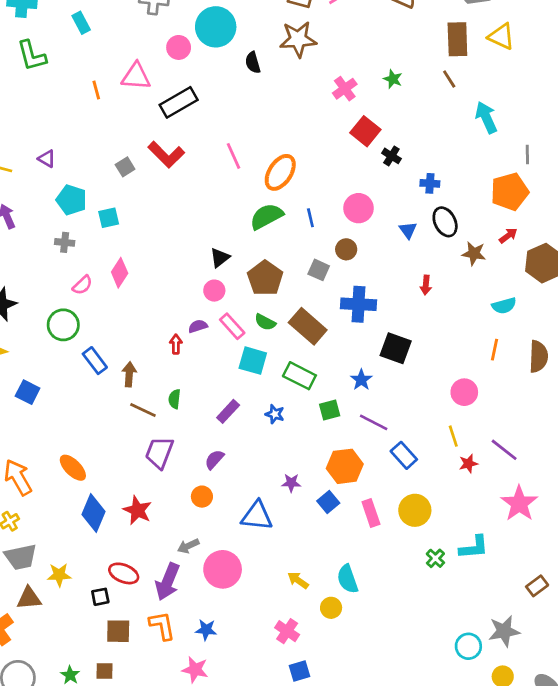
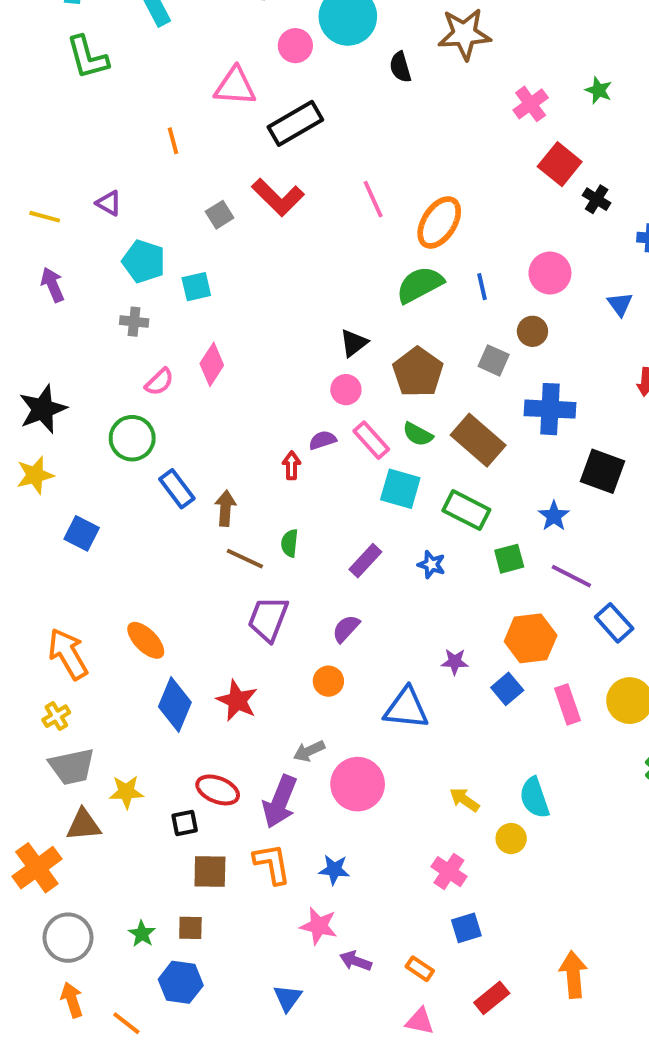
orange line: (96, 90) -> (173, 141), moved

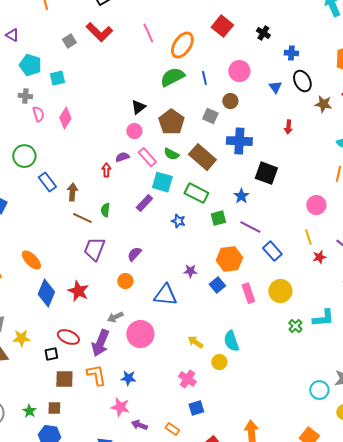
red square: (560, 164) -> (222, 26), moved
pink semicircle: (159, 382) -> (38, 114), moved, turned -63
purple rectangle: (365, 561) -> (144, 203), moved

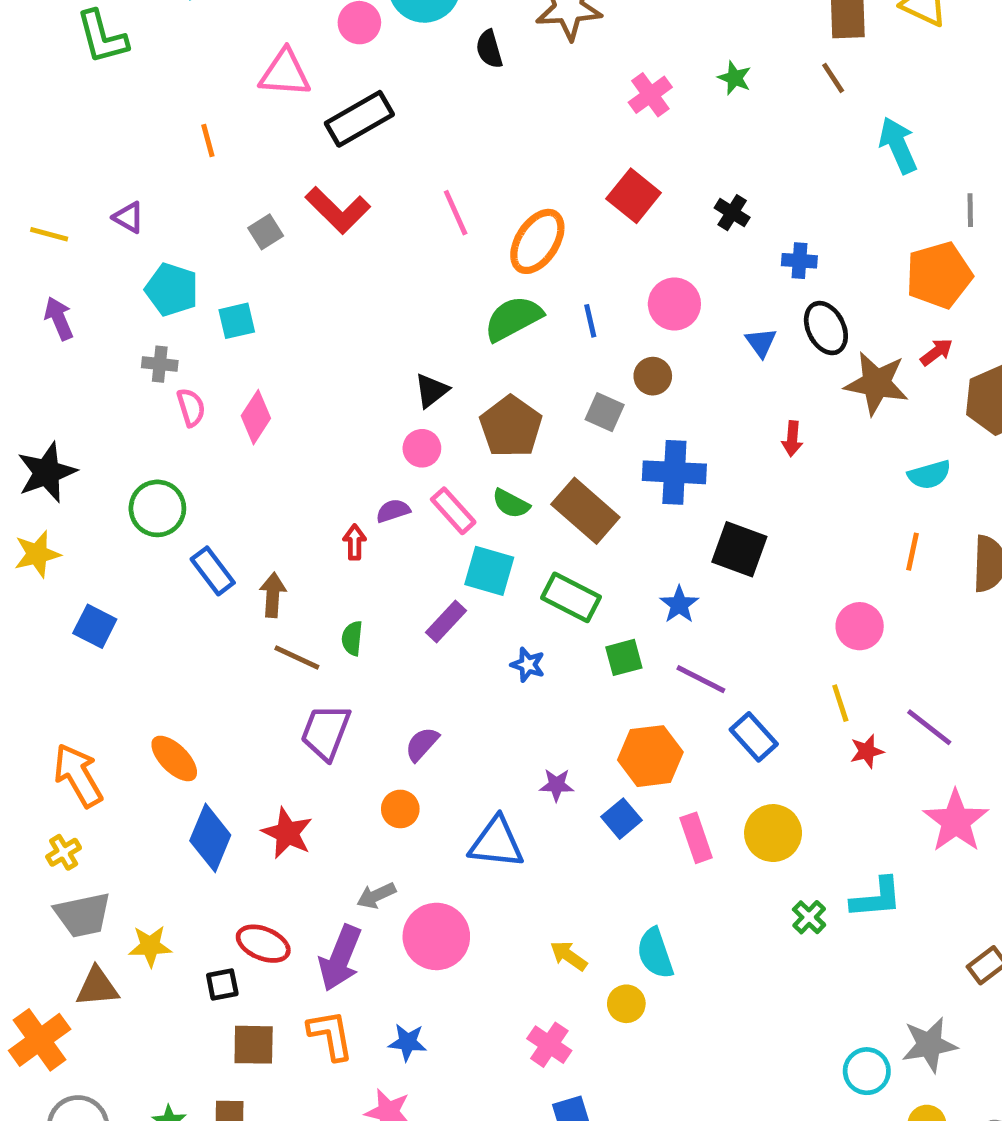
brown star: (323, 104) -> (876, 383), size x1.5

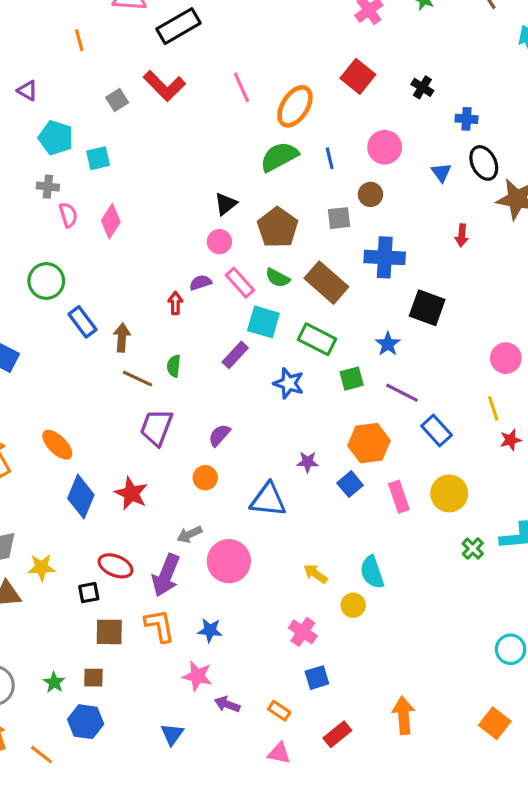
gray square: (605, 412) -> (339, 218), turned -30
blue star: (528, 665) -> (289, 383), size x1.4

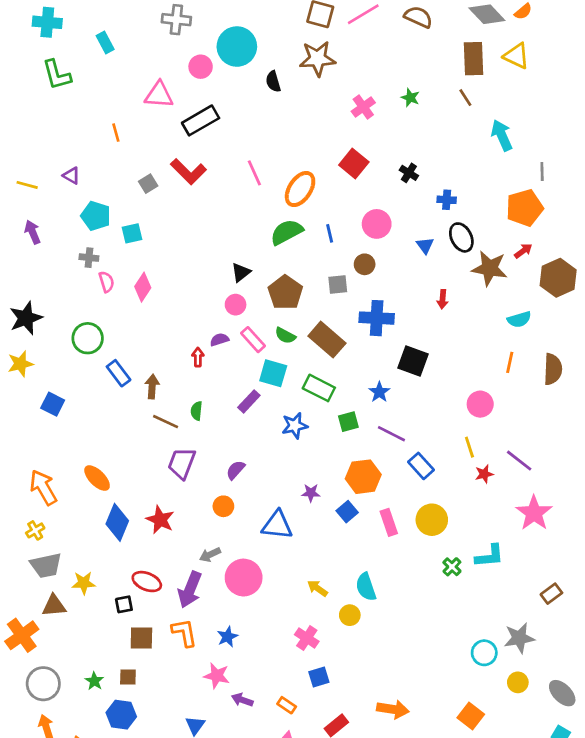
blue star: (289, 383) -> (295, 426), turned -30
blue star: (210, 630) -> (227, 637), turned -30
orange arrow: (404, 715) -> (393, 709), turned 104

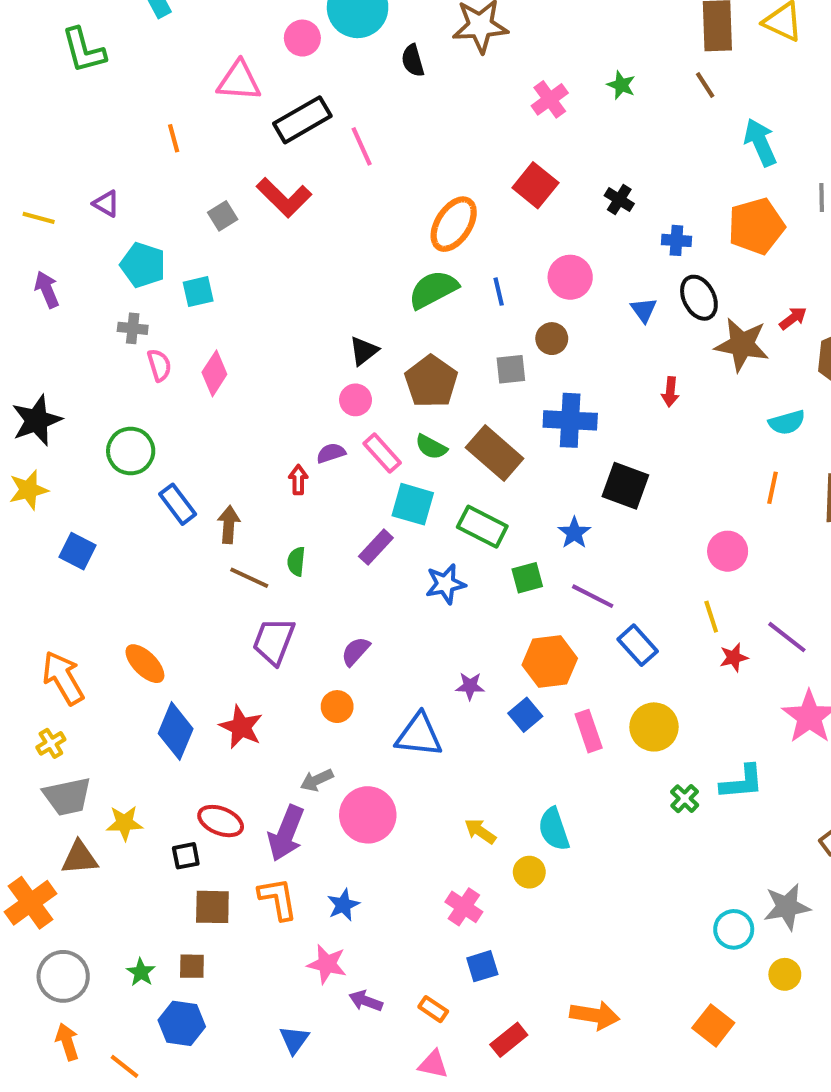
pink line: (254, 173) -> (362, 146), moved
orange pentagon: (525, 208) -> (756, 226), moved

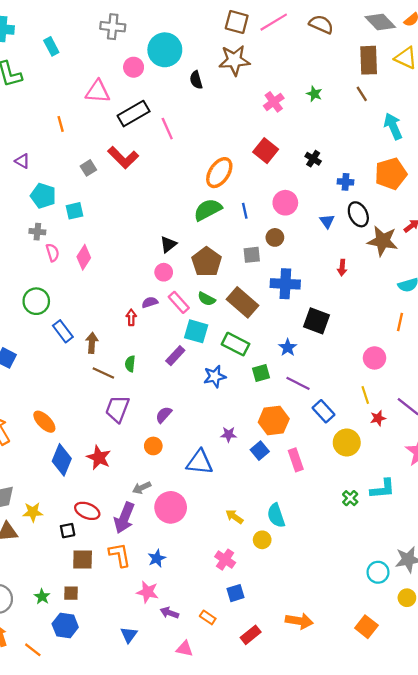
yellow circle: (654, 727) -> (347, 443), moved
pink triangle: (433, 1064) -> (185, 649), moved

